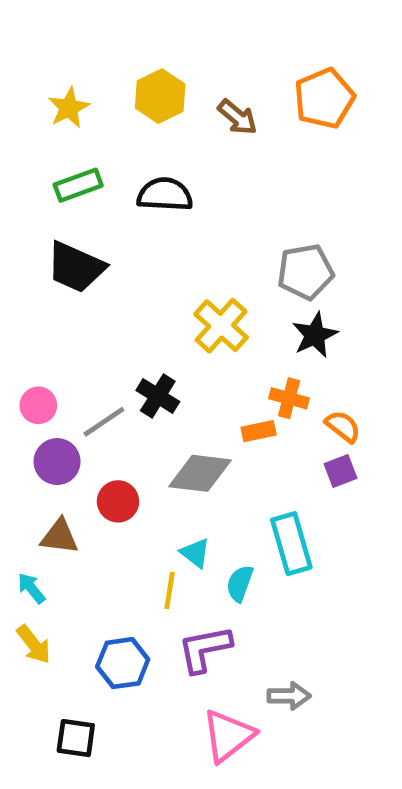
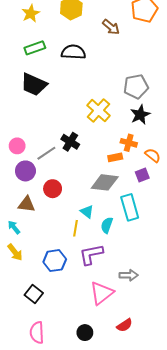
brown arrow: (237, 117) -> (111, 27), moved
purple square: (341, 471) -> (142, 175), moved
gray diamond: (200, 473) -> (105, 182), moved
black square: (76, 738) -> (34, 294), turned 30

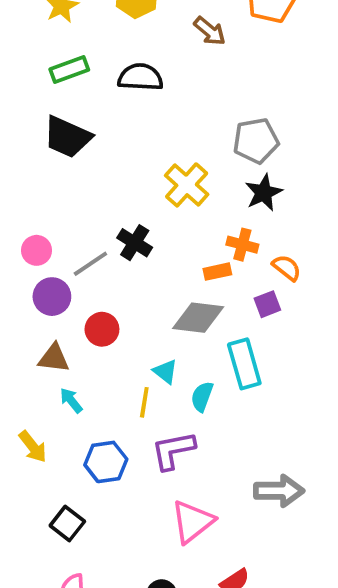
cyan arrow: (14, 227) -> (71, 400), moved
gray arrow: (129, 275) -> (279, 491), moved, size x1.4

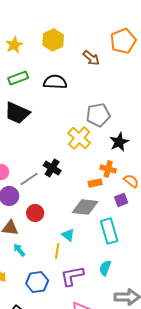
gray pentagon: (256, 141) -> (98, 115), moved
cyan semicircle: (202, 397) -> (105, 268), moved

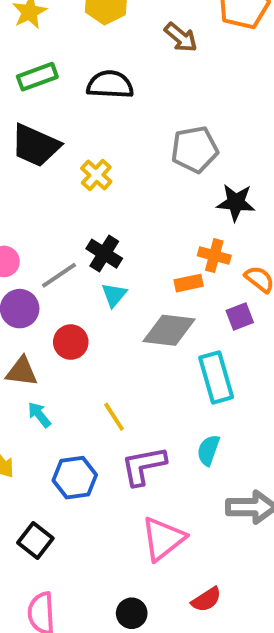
yellow cross: (79, 138) -> (96, 175), moved, size x0.7
black star: (119, 142) -> (236, 202), turned 30
cyan triangle: (68, 235) -> (114, 295), moved, turned 32
yellow line: (57, 251) -> (114, 417), turned -42

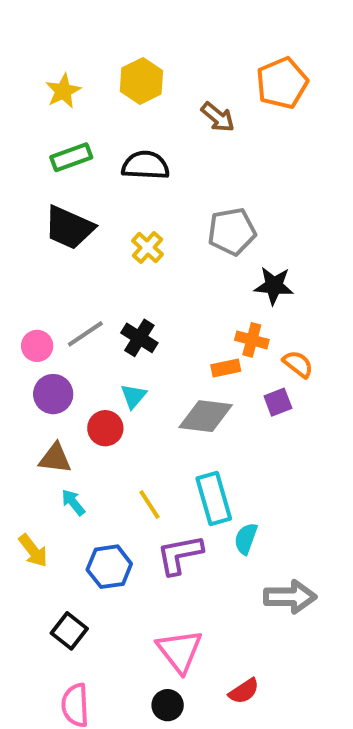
yellow cross: (96, 175) -> (147, 248), moved
gray line: (59, 275) -> (85, 334), moved
cyan triangle: (114, 295) -> (133, 396), moved
cyan rectangle: (216, 377) -> (214, 498), moved
pink triangle: (163, 539) -> (180, 651), moved, turned -30

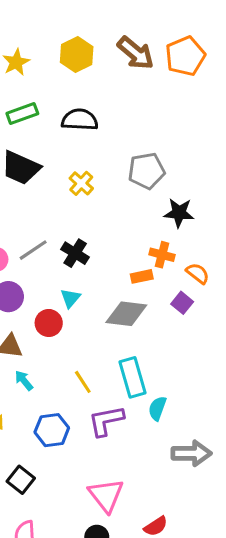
brown arrow: (218, 117) -> (136, 53), moved, size x1.4
purple square: (278, 402) -> (182, 303), turned -30

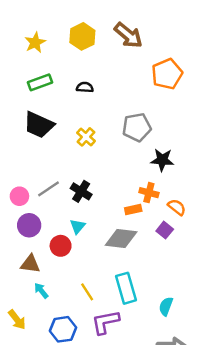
orange pentagon: (185, 56) -> (167, 74), moved
black semicircle: (80, 120) -> (85, 87), size x0.6
cyan semicircle: (157, 408) -> (166, 306), moved

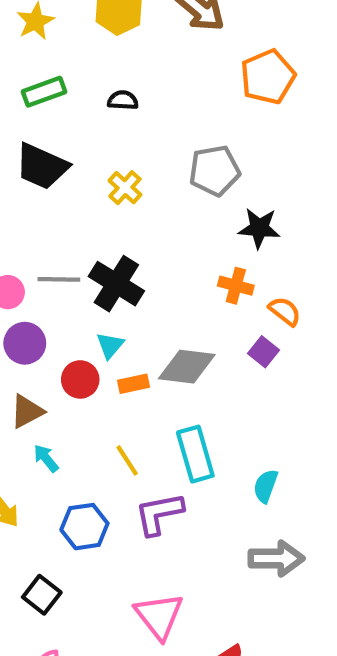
gray line: (48, 189) -> (59, 279), turned 35
black cross: (81, 191) -> (116, 284), size x1.4
orange rectangle: (133, 210) -> (133, 384), moved
brown triangle: (30, 264) -> (27, 411), turned -35

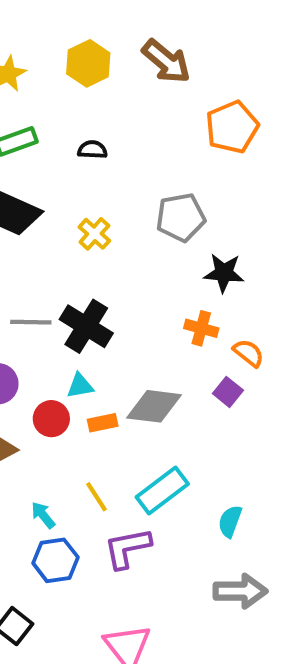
cyan triangle: (110, 345) -> (80, 386), turned 40
cyan rectangle: (195, 454) -> (162, 491), turned 69
cyan arrow: (46, 458) -> (43, 515), moved

